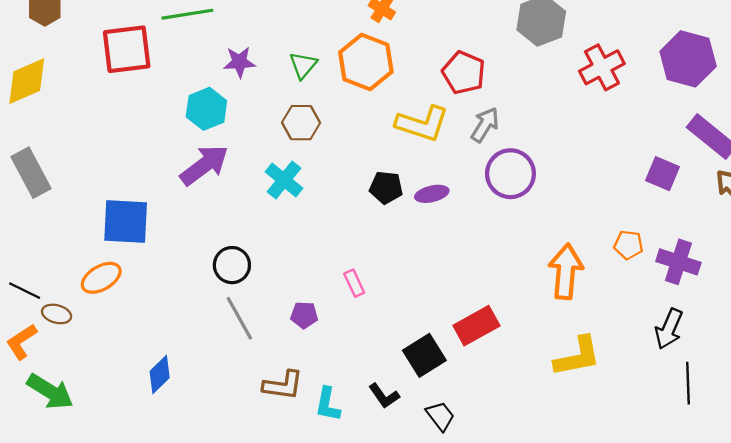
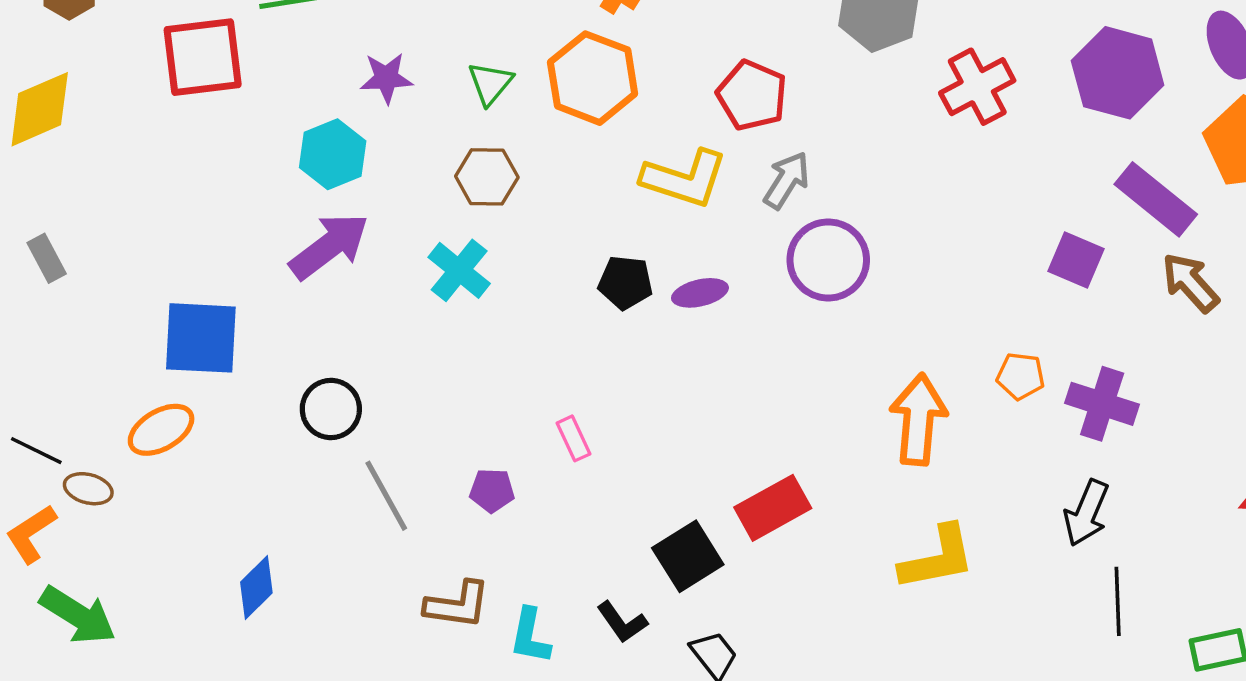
gray rectangle: (31, 173) -> (47, 258), size x0.6
black circle: (232, 265) -> (331, 409), moved

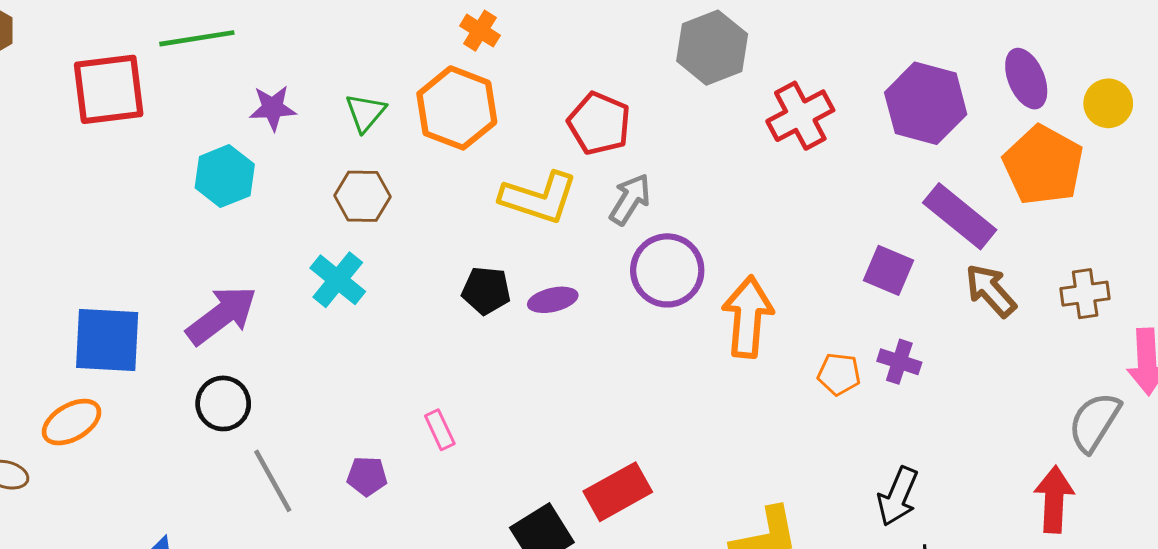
purple arrow: (329, 246) -> (222, 315), moved
purple cross: (1102, 404) -> (899, 362), moved, size x0.7
orange arrow: (918, 419) -> (748, 317), moved

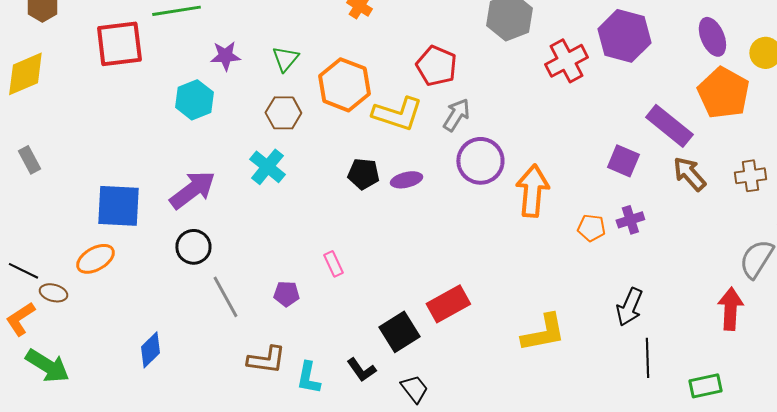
purple hexagon: (926, 103) -> (624, 36), moved
orange hexagon: (457, 108) -> (344, 85), moved
purple cross: (899, 362) -> (630, 220), turned -36

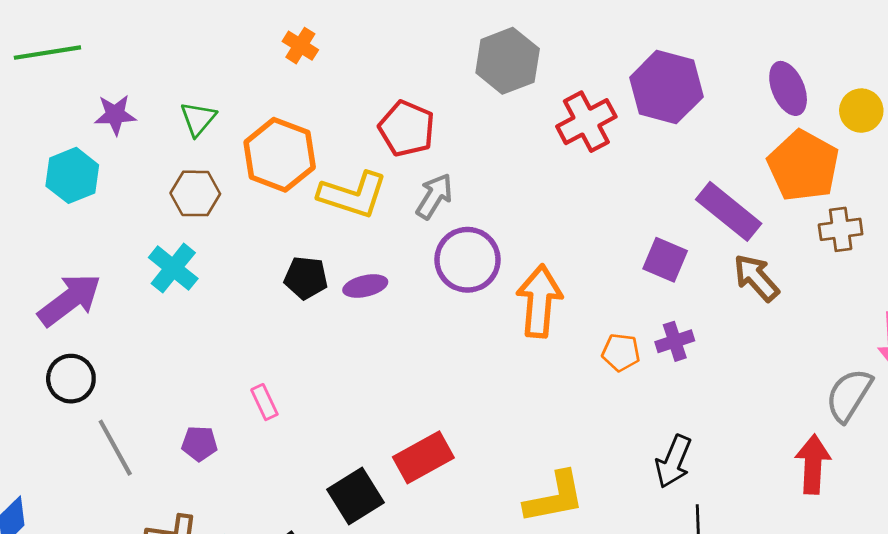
brown cross: (750, 176) -> (841, 229), moved

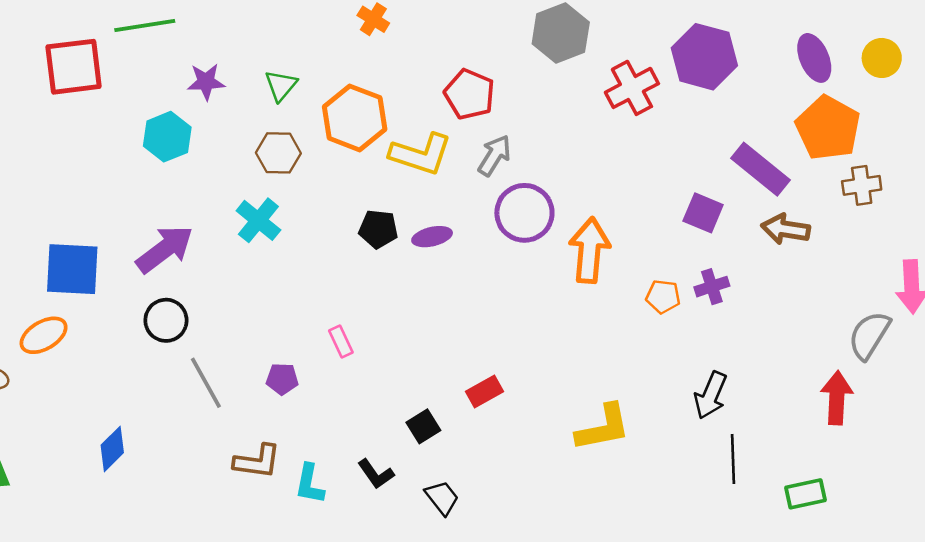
yellow circle: (861, 111) -> (882, 58), moved
brown arrow: (756, 278) -> (786, 229), turned -39
red rectangle: (423, 457) -> (484, 391), size x0.7
black square: (356, 496) -> (423, 426), size x0.7

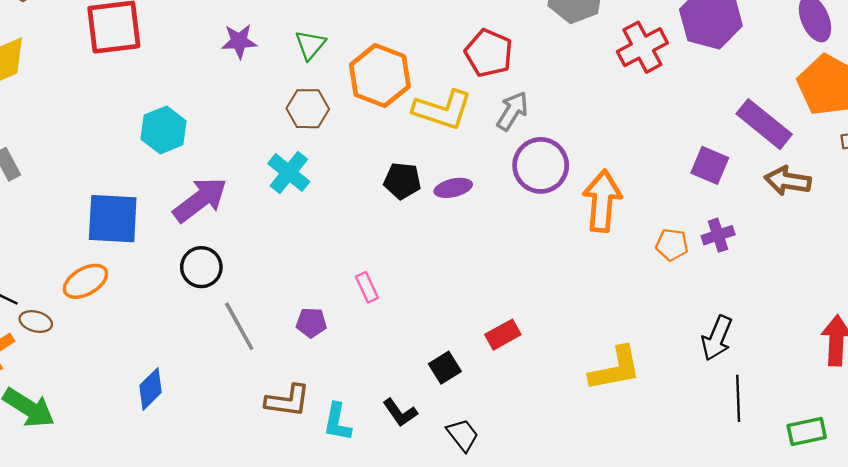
cyan hexagon: (167, 137) -> (163, 130), moved

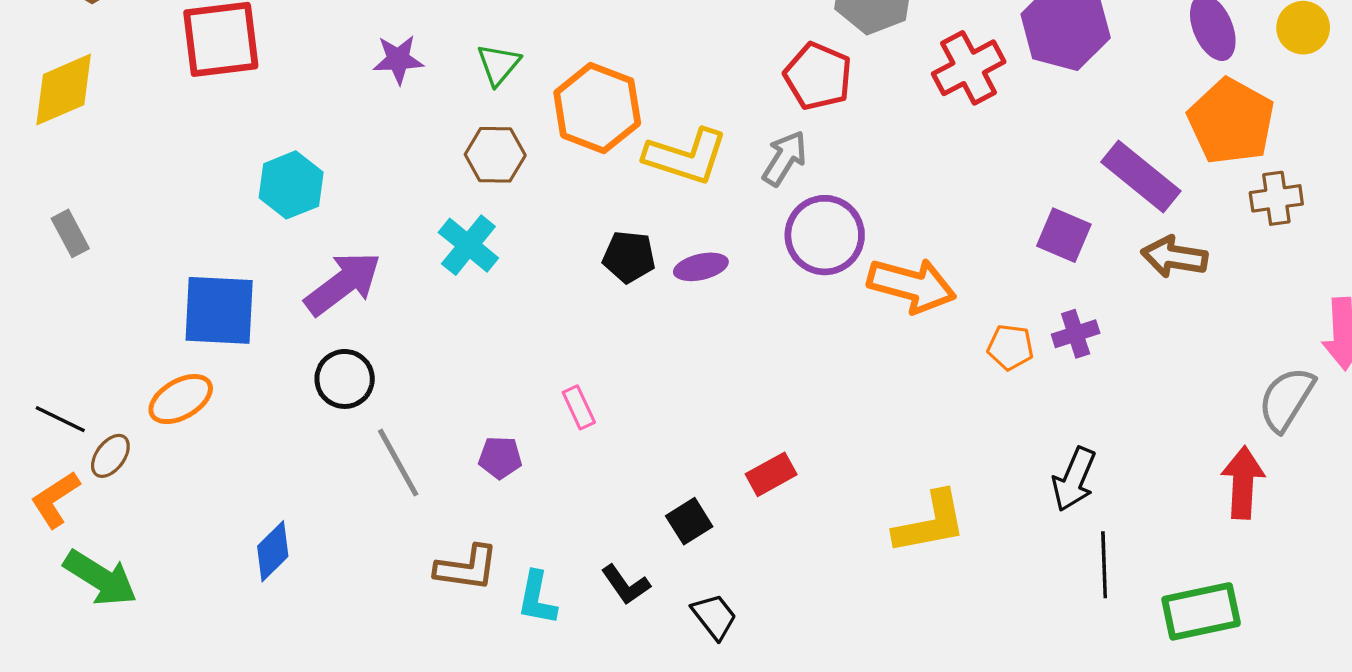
red pentagon: (489, 53) -> (818, 76), moved
orange arrow: (602, 201) -> (912, 285), turned 100
brown ellipse: (36, 322) -> (110, 456), turned -68
green rectangle: (807, 431) -> (1201, 611), size x1.4

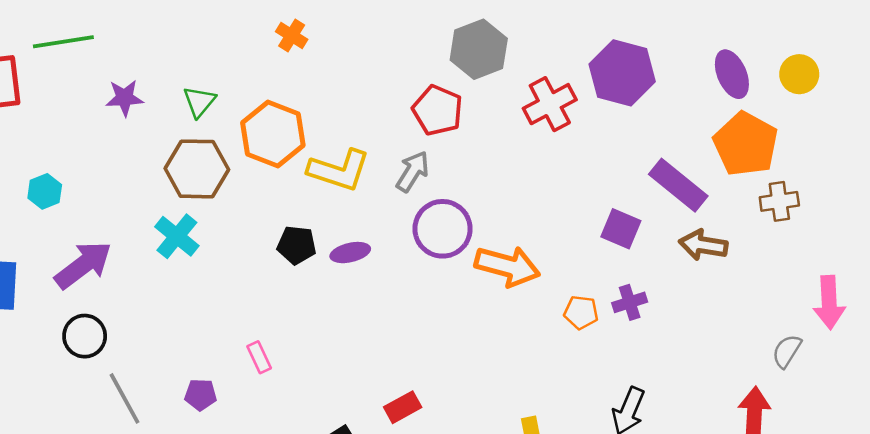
brown hexagon: (495, 155) -> (197, 169), size x1.4
cyan hexagon: (291, 185) -> (45, 191), size x0.7
gray semicircle: (1286, 399) -> (787, 351), size x0.7

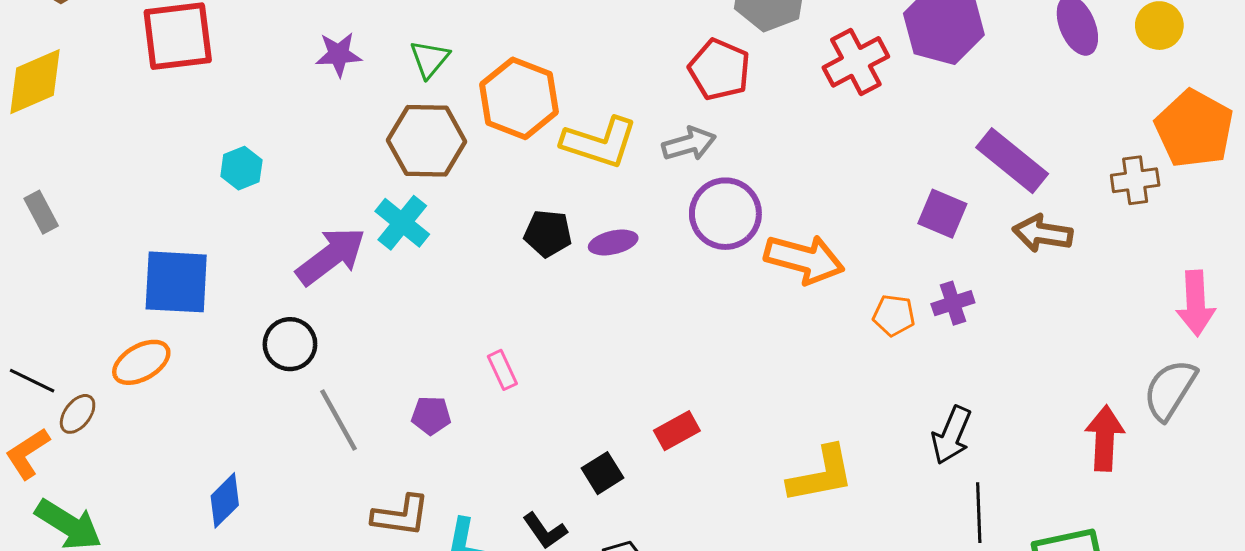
orange pentagon: (746, 144) -> (1194, 129), moved
gray arrow: (413, 171) -> (689, 144), turned 42
purple arrow: (83, 265) -> (331, 256), moved
gray semicircle: (787, 351) -> (1170, 390), moved, size x1.5

